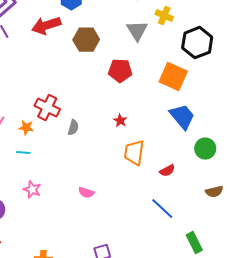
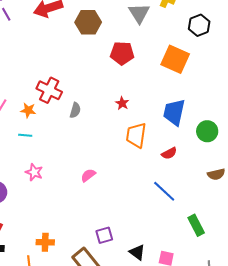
black hexagon: (197, 43) -> (199, 25), size x0.7
blue trapezoid: (182, 117) -> (174, 112), moved, turned -128
pink semicircle: (86, 193) -> (88, 175), turned 126

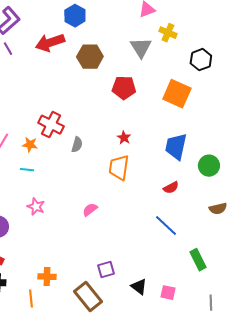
orange trapezoid: (136, 135) -> (119, 168), moved

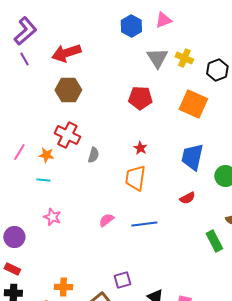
blue hexagon: (75, 16) -> (131, 26), moved
yellow cross: (168, 33) -> (184, 58), moved
brown hexagon: (90, 57) -> (68, 90), moved
blue line: (166, 226) -> (144, 224), moved, turned -50
green rectangle: (198, 260) -> (214, 241), moved

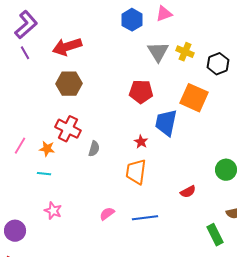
blue trapezoid: (192, 157) -> (166, 123), moved

